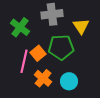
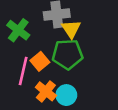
yellow triangle: (81, 26) -> (71, 29), moved
cyan circle: (69, 81) -> (66, 95), moved

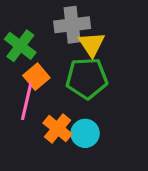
orange square: (40, 61) -> (36, 77), moved

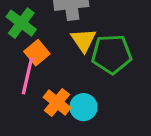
yellow triangle: (92, 44) -> (83, 40), moved
green pentagon: (87, 78) -> (111, 54), moved

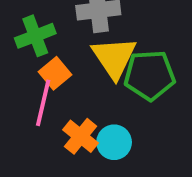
green cross: (21, 23) -> (35, 36), turned 32
yellow triangle: (83, 40) -> (114, 57), size x1.4

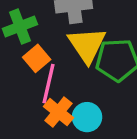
pink line: (43, 103) -> (48, 84), moved

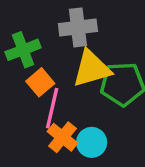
yellow triangle: (87, 45) -> (92, 69), turned 48

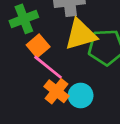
pink line: (52, 108) -> (48, 67), turned -64

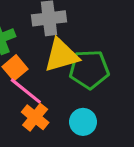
cyan circle: (81, 96) -> (83, 122), moved

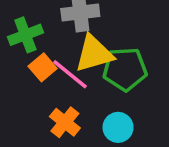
pink line: (26, 91) -> (70, 74), moved

